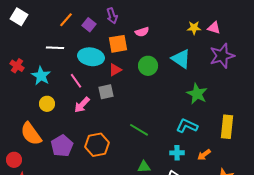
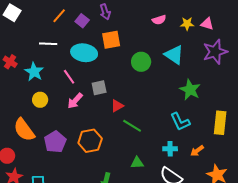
pink semicircle: (142, 32) -> (159, 20), moved
red triangle: (115, 70) -> (117, 106), moved
cyan L-shape: (187, 126) -> (180, 122), turned -140

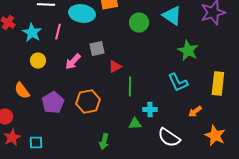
pink line: (69, 77) -> (58, 32), moved, turned 49
green line: (132, 126) -> (130, 87), turned 60
orange semicircle: (24, 130) -> (22, 91), size x0.7
cyan cross: (170, 149) -> (150, 110), moved

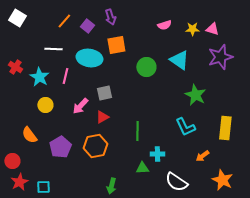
red triangle: (115, 67) -> (102, 117), moved

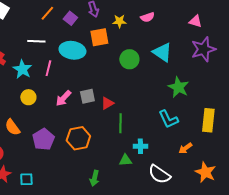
yellow star: (192, 29) -> (119, 21), moved
gray square: (104, 93) -> (87, 96), moved
red triangle: (102, 117) -> (107, 103), moved

